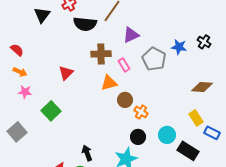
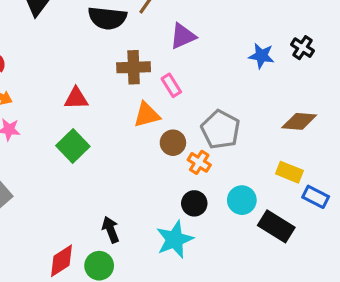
gray pentagon: (154, 59) -> (221, 130), moved
red triangle: (66, 73) -> (76, 98), turned 42
green square: (51, 111) -> (73, 146), moved
yellow rectangle: (196, 118) -> (289, 172), turned -35

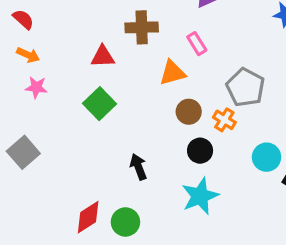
brown cross: (134, 67) -> (142, 27), moved
brown circle: (173, 143) -> (189, 112), moved
black circle: (194, 203) -> (200, 151), moved
black arrow: (111, 230) -> (138, 167), moved

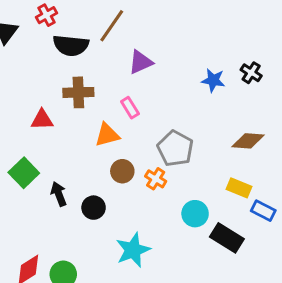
green square: (99, 104) -> (24, 173), moved
black circle: (200, 151) -> (94, 208), moved
black arrow: (138, 167) -> (59, 194), moved

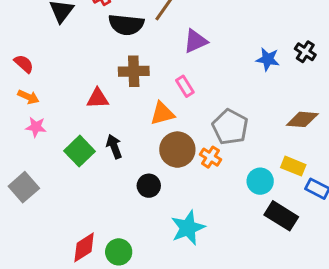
brown circle: (122, 171) -> (177, 150), size x1.5
black arrow: (59, 194) -> (114, 147), moved
cyan circle: (195, 214) -> (260, 181), moved

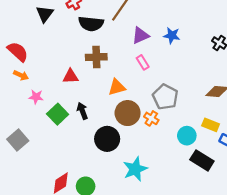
blue star: (268, 59) -> (172, 35), moved
red semicircle: (24, 64) -> (18, 52), size x1.5
pink rectangle: (185, 86) -> (143, 62), moved
pink star: (36, 127) -> (36, 97), moved
black circle: (149, 186) -> (107, 139), size x1.5

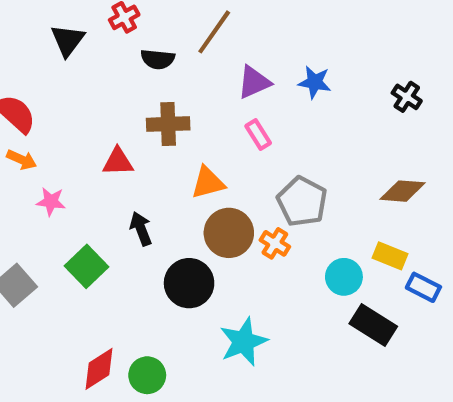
black semicircle: (91, 24) -> (158, 59), size x0.7
green square: (58, 114) -> (86, 266), moved

